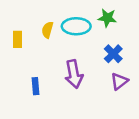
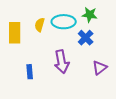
yellow rectangle: (18, 39) -> (15, 33), size x1.5
blue cross: (113, 54) -> (86, 38), moved

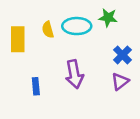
yellow semicircle: (40, 25) -> (48, 30), turned -32
blue cross: (86, 38) -> (122, 55), moved

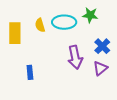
purple arrow: (74, 74) -> (75, 57), moved

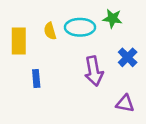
purple triangle: (100, 68) -> (125, 104), moved, turned 49
blue rectangle: (30, 72) -> (36, 79), moved

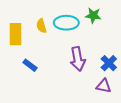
blue cross: (128, 57) -> (109, 63), moved
blue rectangle: (36, 79) -> (30, 65), turned -48

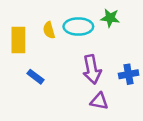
blue cross: (109, 63) -> (129, 74), turned 35
purple triangle: (104, 86) -> (99, 101), moved

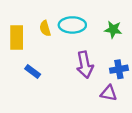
green star: (110, 18) -> (113, 30), moved
purple triangle: (99, 101) -> (109, 93), moved

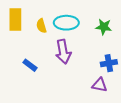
yellow rectangle: (17, 37) -> (15, 20), moved
purple arrow: (85, 65) -> (63, 52), moved

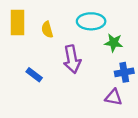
cyan ellipse: (66, 23) -> (91, 21), moved
green star: (104, 27) -> (114, 43), moved

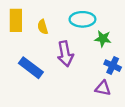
blue cross: (124, 72) -> (113, 66), turned 35
blue rectangle: (34, 75) -> (31, 68), size x1.6

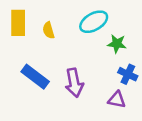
cyan ellipse: (82, 19) -> (94, 22), turned -30
purple arrow: (65, 54) -> (74, 83), moved

